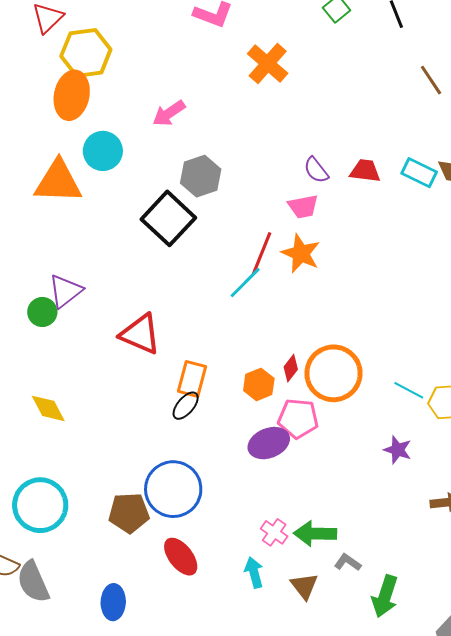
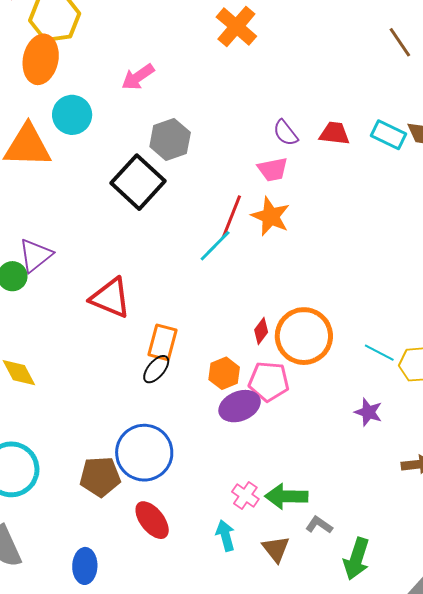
orange hexagon: (259, 384) -> (224, 373), moved

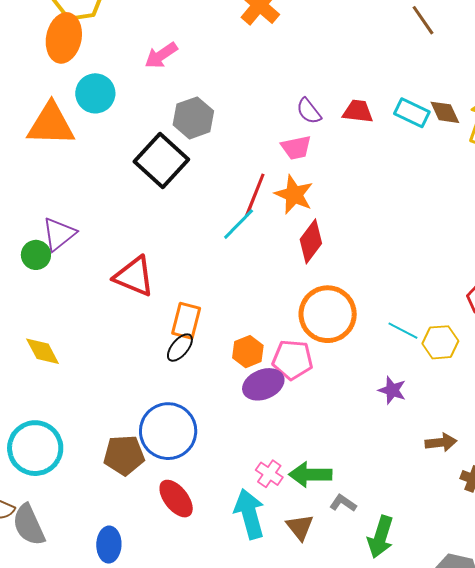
red diamond: (261, 331) -> (311, 241), moved, size x1.6
cyan arrow: (225, 536) -> (249, 514), size x1.6

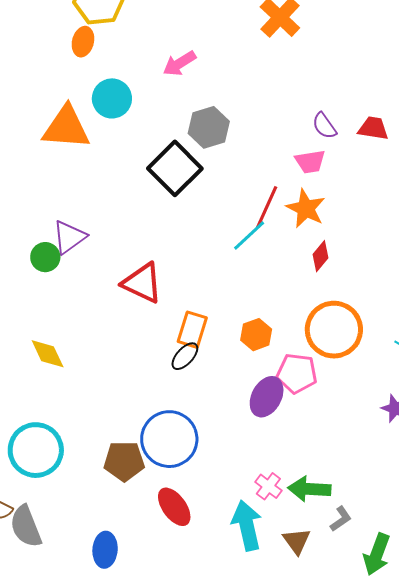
orange ellipse: (64, 38) -> (83, 42), size x0.6
red diamond: (311, 241) -> (321, 256), size x0.7
orange hexagon: (248, 352) -> (256, 335), moved
purple ellipse: (263, 384) -> (267, 397), turned -42
gray L-shape: (343, 503) -> (341, 519), turned 108

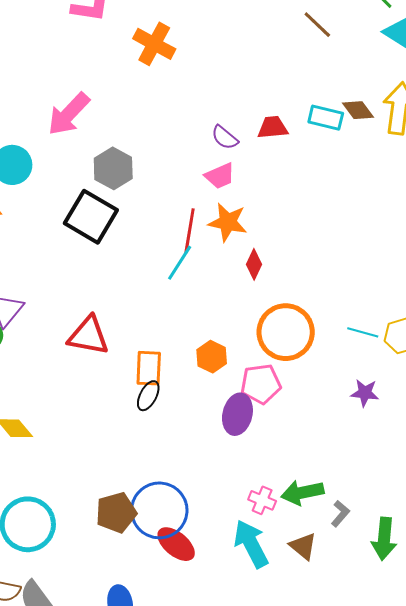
pink arrow: (179, 63) -> (69, 114), size x1.4
blue circle: (169, 439) -> (159, 510), moved

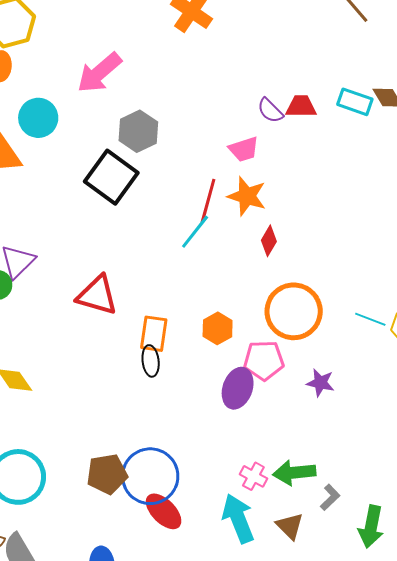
purple semicircle: (225, 138) -> (270, 110), moved
purple star: (365, 393) -> (320, 383), moved
black ellipse: (148, 396) -> (151, 361), turned -40

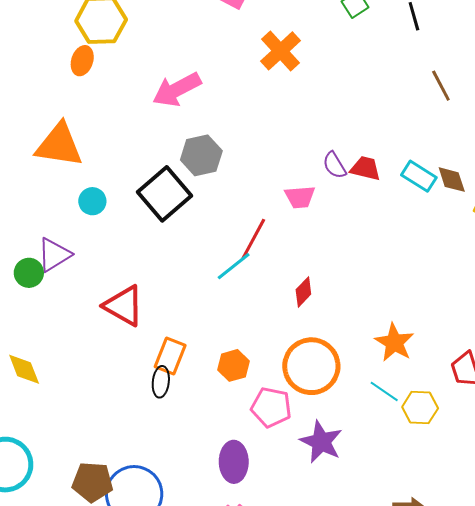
cyan circle: (38, 118) -> (92, 201), moved, size x0.7
orange star: (247, 196) -> (394, 342), moved
purple star: (320, 383) -> (321, 442), size x1.5
purple ellipse: (238, 388) -> (234, 462), moved, turned -33

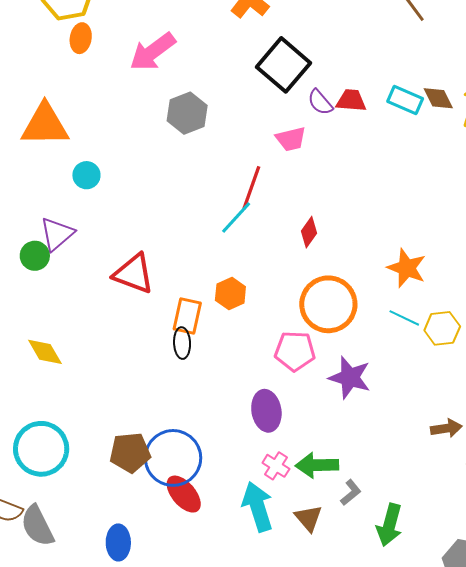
orange ellipse: (82, 61) -> (81, 38), moved
black square: (165, 194) -> (283, 65), moved
orange hexagon: (233, 365) -> (230, 293), moved

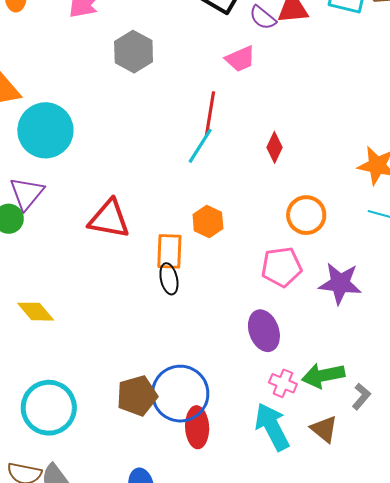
cyan circle: (86, 175) -> (45, 130), size x2.0
orange circle: (328, 304) -> (306, 215), size x0.7
red ellipse: (184, 494) -> (197, 427), turned 48

